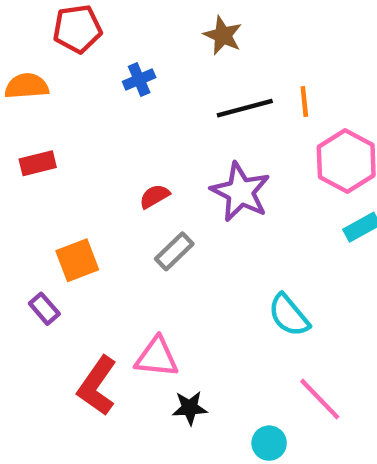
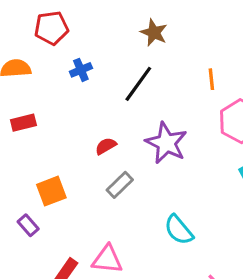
blue cross: (139, 79) -> (81, 70), moved
black line: (245, 108) -> (138, 84), moved, turned -39
cyan semicircle: (289, 315) -> (179, 230), moved

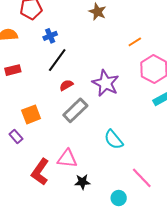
orange line: (211, 79) -> (135, 42), turned 64
black line: (138, 84) -> (57, 60), moved
gray rectangle: (120, 185) -> (75, 110), size x1.4

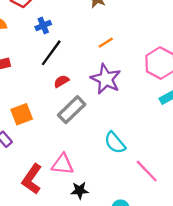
orange line: (135, 42) -> (106, 43), moved
pink line: (142, 178) -> (147, 171), moved

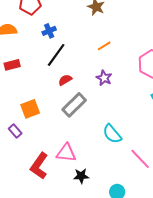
purple star: (106, 79) -> (104, 78), size x0.6

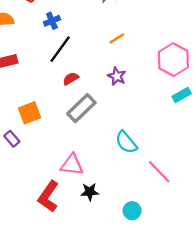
red L-shape: (39, 166) -> (48, 197), moved

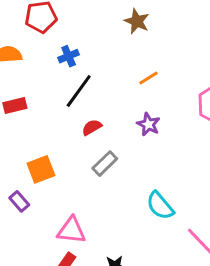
gray rectangle: (81, 108) -> (105, 164), size x0.7
pink triangle: (72, 165) -> (71, 230), moved

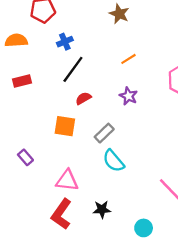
gray rectangle: (105, 164) -> (104, 133), moved
orange square: (41, 169) -> (65, 126), moved, turned 30
cyan semicircle: (160, 206) -> (113, 161), moved

